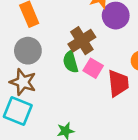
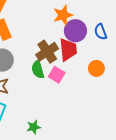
red trapezoid: (118, 83) -> (68, 50), moved

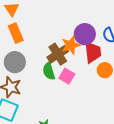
orange star: (63, 15) -> (71, 45), moved
red trapezoid: (68, 50) -> (93, 52), moved

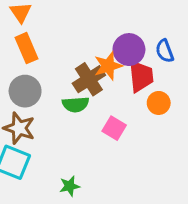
green semicircle: (49, 71) -> (76, 104), turned -78
pink square: (67, 76) -> (114, 128), moved

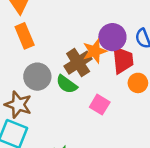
gray circle: (25, 91) -> (37, 77), moved
green semicircle: (76, 104) -> (67, 84), turned 40

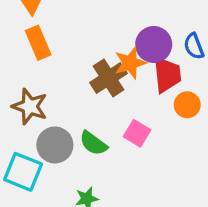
gray circle: (37, 77) -> (55, 145), moved
green semicircle: (67, 84) -> (93, 143), moved
brown star: (18, 105) -> (30, 106), moved

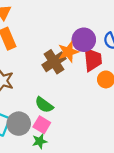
pink square: (137, 133) -> (42, 125), moved
gray circle: (55, 145) -> (19, 124), moved

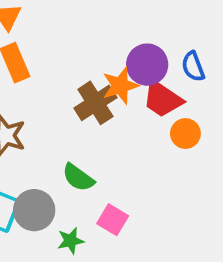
red trapezoid: (93, 60) -> (162, 99), turned 130
pink square: (42, 125) -> (113, 220), moved

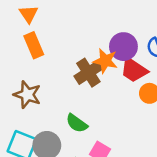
orange star: (120, 86) -> (105, 61), turned 30

